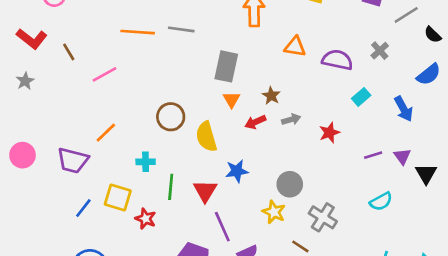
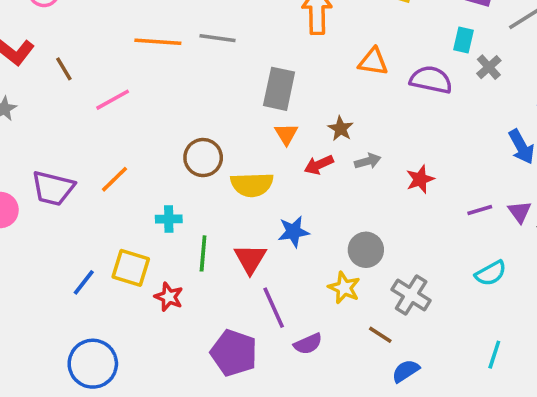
cyan rectangle: (361, 97) -> (464, 40), moved, turned -36
yellow semicircle: (206, 137) -> (252, 185), turned -76
purple trapezoid: (73, 160) -> (53, 188), moved

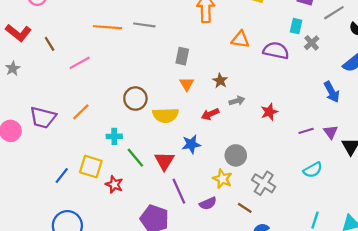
gray rectangle: (279, 89) -> (182, 56), size x0.7
red arrow: (319, 165) -> (210, 114), moved
green line: (203, 253) -> (135, 158), turned -45
purple semicircle: (308, 344) -> (208, 203), moved

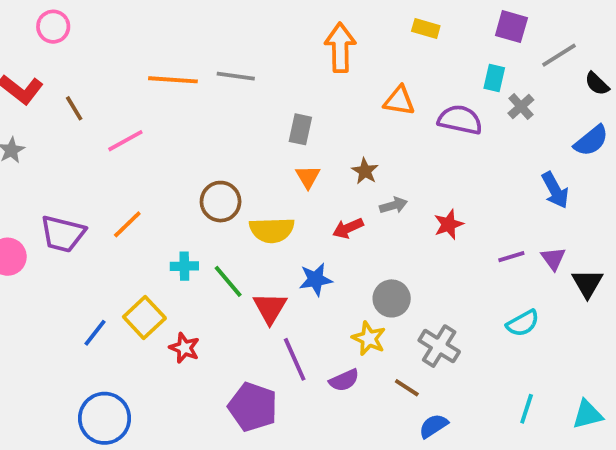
green line: (135, 158) -> (228, 281), moved
yellow square: (91, 167) -> (144, 317), turned 30

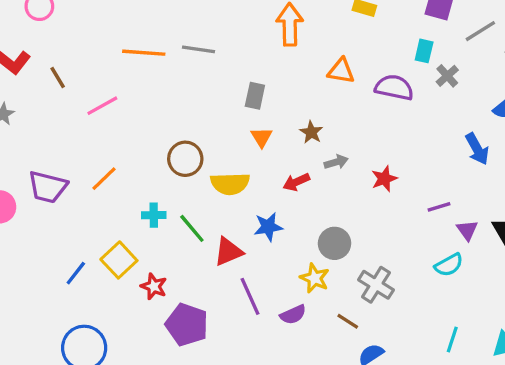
purple triangle: (553, 259) -> (467, 230), moved
red triangle: (270, 308) -> (228, 252), turned 36
purple pentagon: (253, 407) -> (187, 325), moved

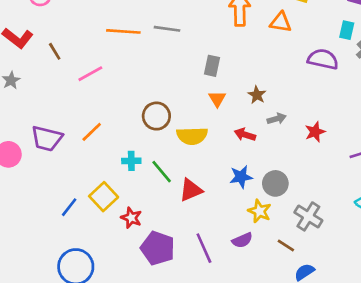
orange triangle: (341, 71) -> (281, 22), moved
red arrow: (296, 182) -> (245, 135), turned 42
blue star: (268, 227) -> (241, 177), moved
purple line: (250, 296) -> (204, 248), moved

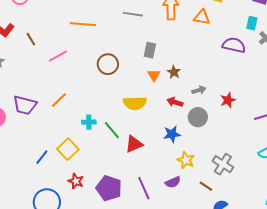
gray line: (167, 29) -> (133, 14), moved
brown star: (257, 95) -> (174, 72), moved
brown circle: (156, 116) -> (108, 64), moved
gray circle: (275, 183) -> (198, 117), moved
red star: (131, 218) -> (76, 181), moved

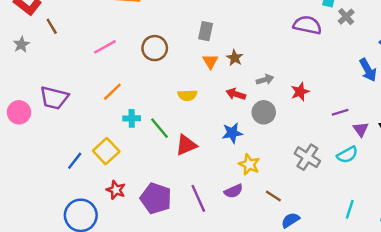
brown line: (31, 39) -> (52, 26), moved
pink line: (58, 56) -> (105, 47), moved
orange line: (59, 100) -> (112, 92), moved
yellow semicircle: (135, 103) -> (187, 95), size x0.7
gray cross: (223, 164) -> (307, 157), moved

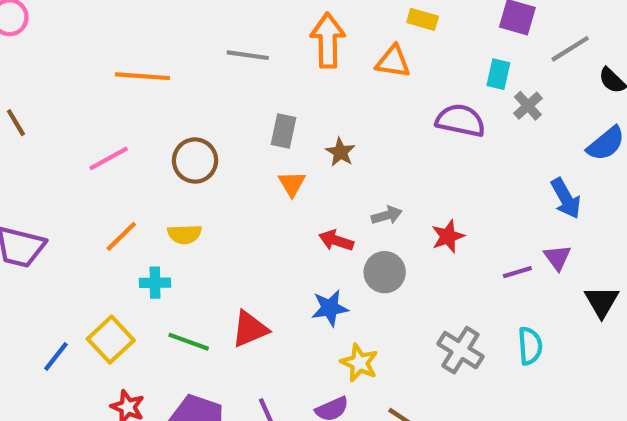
brown star: (235, 58) -> (340, 152), moved
yellow semicircle: (187, 95) -> (184, 234), moved
green line: (160, 128) -> (189, 342), moved, turned -30
purple triangle: (361, 129) -> (557, 257), moved
cyan semicircle: (347, 155) -> (530, 346), turned -65

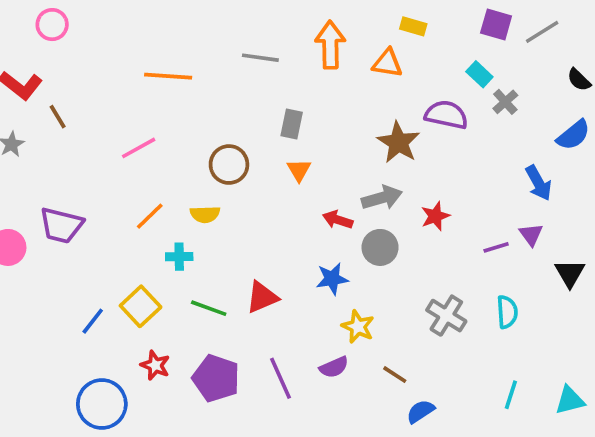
gray line: (570, 49) -> (542, 32), moved
cyan rectangle: (498, 74) -> (479, 74), turned -60
brown star: (340, 152) -> (398, 142), moved, size x1.6
brown circle: (195, 161) -> (229, 165), moved
gray arrow: (387, 215) -> (382, 198), size x1.5

